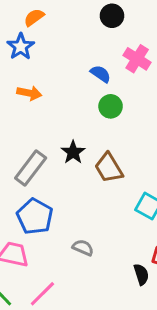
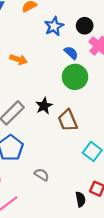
black circle: (112, 16) -> (85, 26), moved
blue star: (21, 47) -> (54, 26), moved
green circle: (111, 106) -> (75, 77), size x1.5

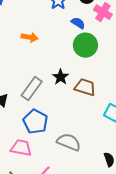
brown trapezoid: (68, 120) -> (85, 87), turned 140
gray semicircle: (42, 175) -> (69, 142), size x1.6

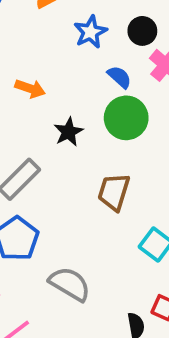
black star: (61, 77) -> (68, 132), moved
brown trapezoid: (85, 87) -> (114, 192), turned -100

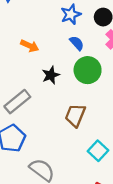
blue semicircle: (119, 77) -> (77, 43), moved

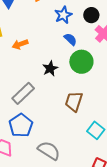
orange arrow: (30, 46) -> (20, 44), moved, turned 140

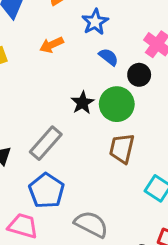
black circle: (91, 15) -> (139, 75), moved
orange arrow: (20, 44) -> (52, 45), moved
green circle: (81, 62) -> (117, 104), moved

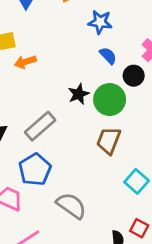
blue star: (95, 22) -> (100, 22), turned 30
orange arrow: (52, 45) -> (25, 62), moved

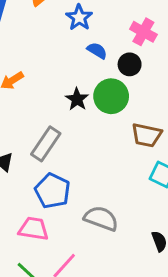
blue star: (100, 22) -> (79, 18), turned -30
brown trapezoid: (109, 141) -> (147, 135), moved, turned -84

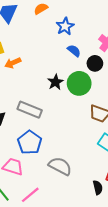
gray rectangle: (46, 144) -> (30, 110), turned 70

